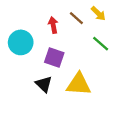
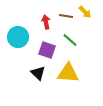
brown line: (76, 18) -> (66, 16), turned -32
green line: (101, 44) -> (70, 40), moved

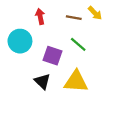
red arrow: (46, 22) -> (40, 16), moved

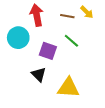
red arrow: (40, 16) -> (37, 15), size x1.5
yellow triangle: (76, 81) -> (68, 88), moved

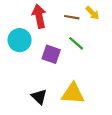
black triangle: (39, 74) -> (39, 97), moved

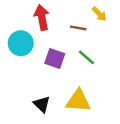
brown line: (72, 17) -> (78, 28), moved
green line: (76, 43) -> (86, 57), moved

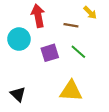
purple square: (55, 58) -> (50, 53), turned -36
black triangle: (42, 104) -> (18, 94), moved

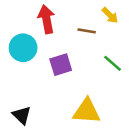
green line: (78, 52) -> (113, 63), moved

